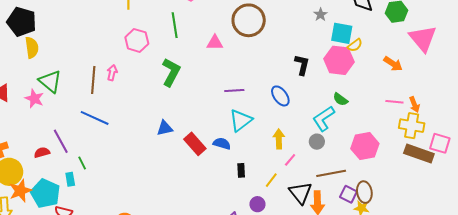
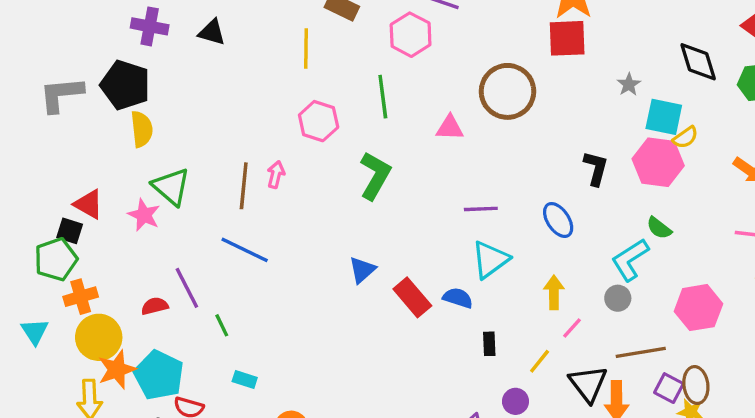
blue triangle: (165, 128) -> (362, 270), turned -30
cyan rectangle: (70, 179) -> (245, 380), moved, turned -64

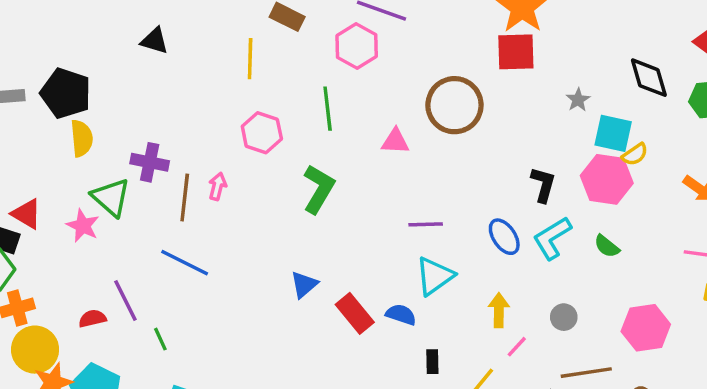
purple cross: (150, 26) -> (150, 162), moved
cyan L-shape: (630, 260) -> (552, 238), moved

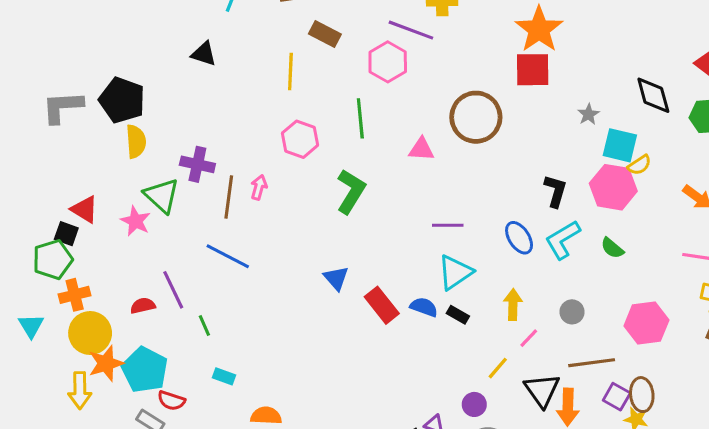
blue triangle: (304, 285) -> (336, 278), turned -32
black rectangle: (432, 362) -> (458, 315), moved, turned -60

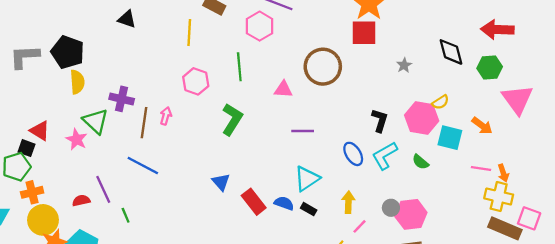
cyan square: (620, 145) -> (450, 138), moved
purple line: (448, 225) -> (303, 131), moved
pink hexagon: (646, 323) -> (411, 214), moved

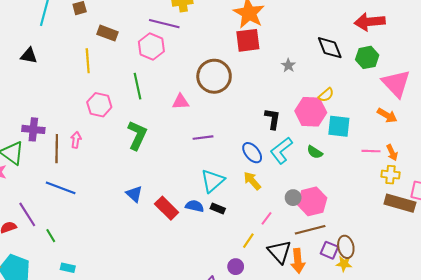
orange arrow: (482, 126) -> (387, 115), moved
yellow cross: (499, 196) -> (391, 175), size x0.7
yellow arrow: (348, 202) -> (252, 181), moved, turned -36

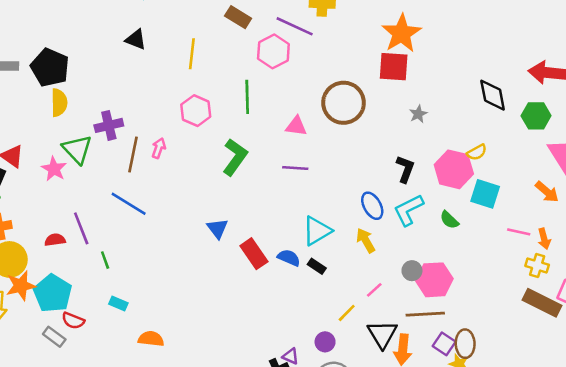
brown rectangle: (108, 33) -> (238, 17), moved
black triangle: (29, 56) -> (136, 39), moved
gray star: (288, 65) -> (418, 114), moved
purple cross: (33, 129) -> (109, 125), turned -30
purple line: (203, 138) -> (295, 168), moved

